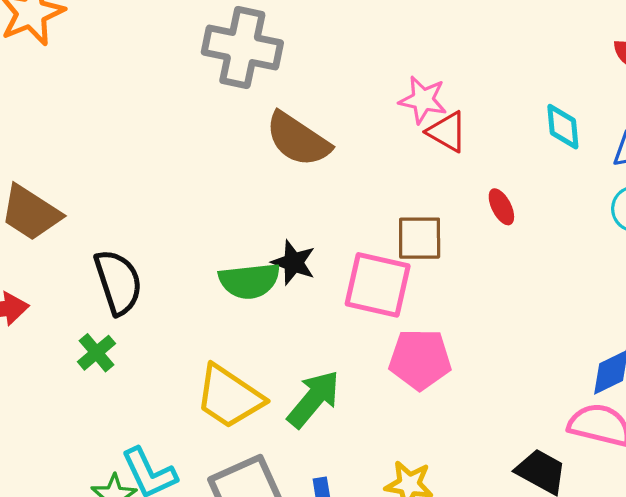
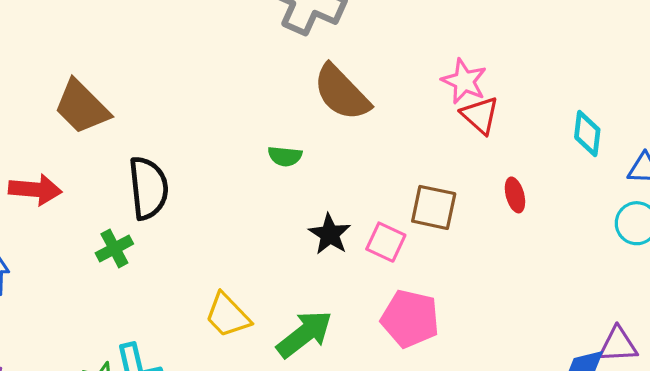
black star: (293, 262) -> (330, 234), moved
green semicircle: (249, 281) -> (285, 156), moved, size x0.6
pink square: (378, 285) -> (386, 242), size x0.6
yellow trapezoid: (229, 397) -> (228, 315), size x0.7

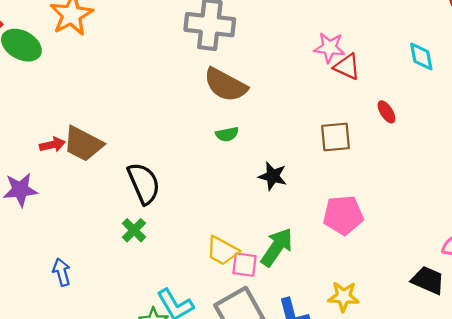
brown semicircle: (342, 93) -> (225, 85), moved
red arrow: (35, 190) -> (52, 145), moved, size x0.7
pink square: (386, 242) -> (244, 265), moved

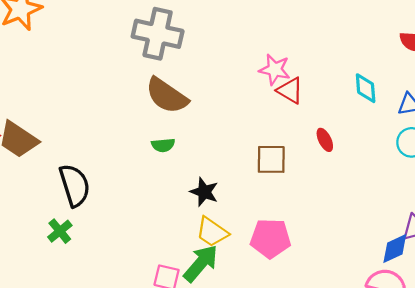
yellow trapezoid: (222, 251) -> (212, 232), moved

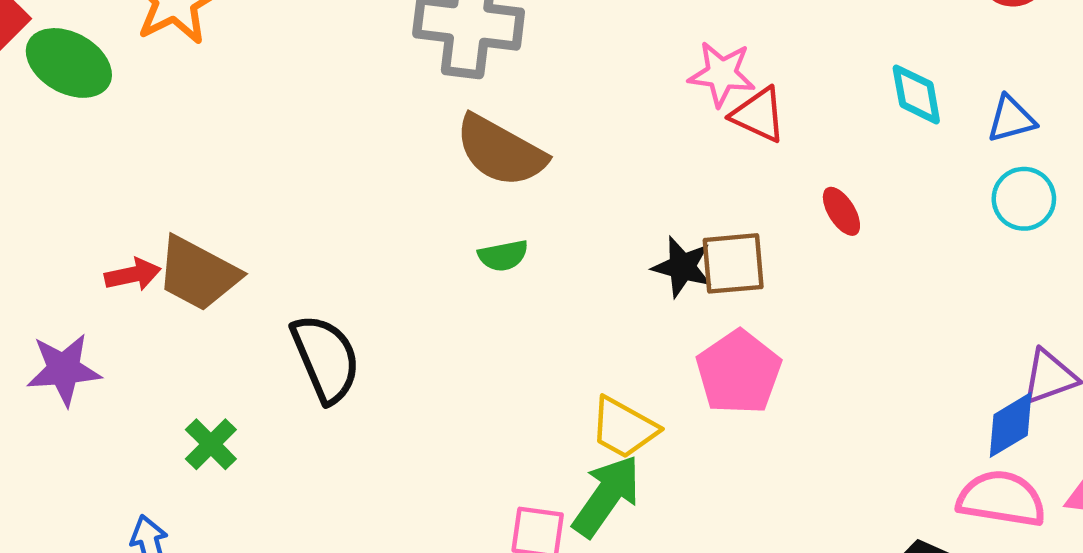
black star: (204, 192) -> (682, 267), moved
green cross: (60, 231) -> (211, 444), moved
pink pentagon: (270, 238) -> (739, 372), moved, turned -30

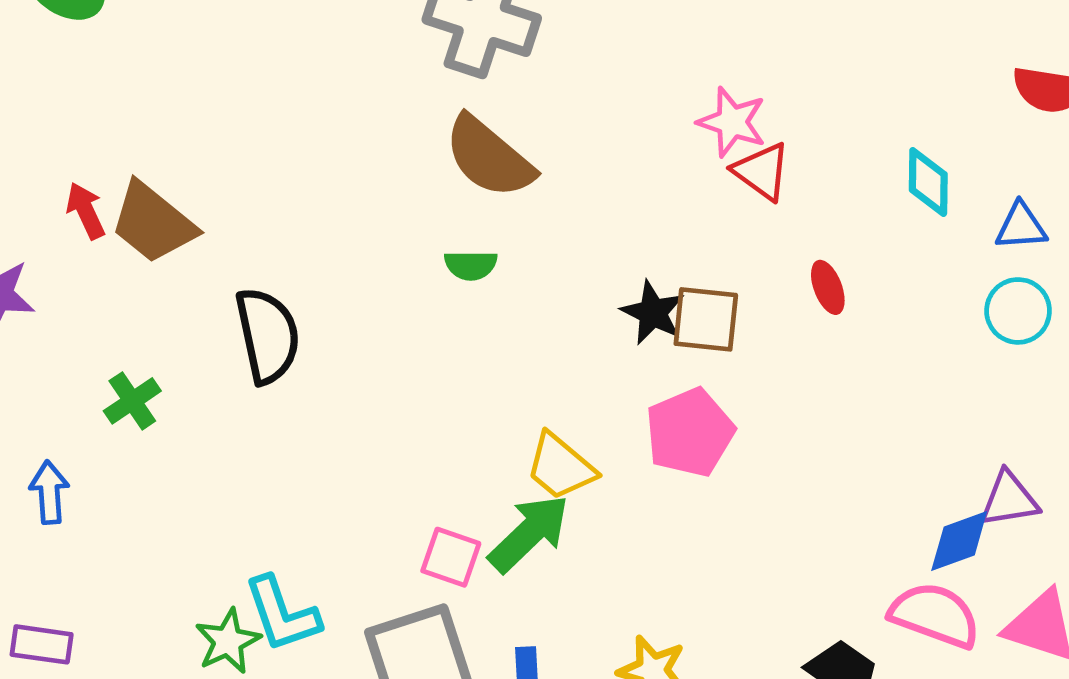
red arrow: (133, 275) -> (86, 211), turned -114

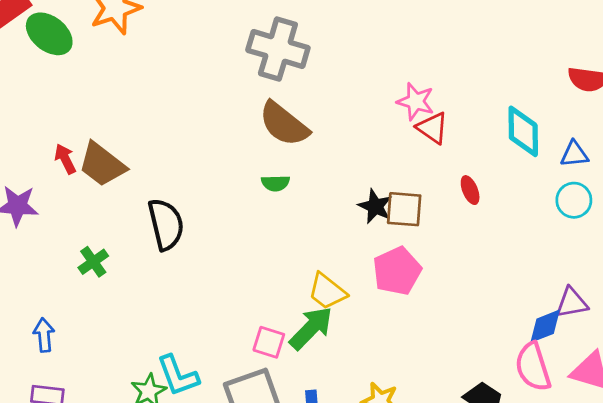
cyan diamond: (928, 182) -> (523, 131), size x1.4
blue arrow: (49, 492) -> (44, 335), moved
pink semicircle: (935, 615) -> (533, 367), turned -126

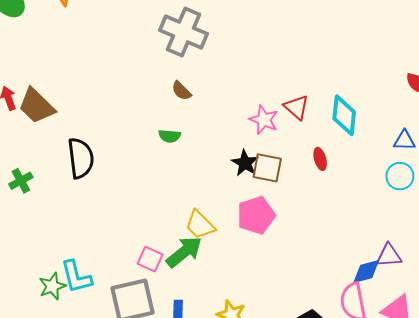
pink star: (416, 101) -> (264, 120), moved
brown semicircle: (284, 124) -> (181, 91), size x0.5
cyan diamond: (523, 131) -> (344, 115), moved

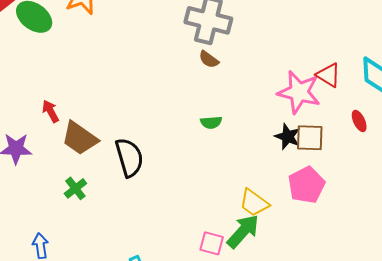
brown semicircle: (181, 91) -> (209, 59), moved
brown trapezoid: (36, 106) -> (80, 138), moved
pink star: (264, 120) -> (299, 92), size x1.5

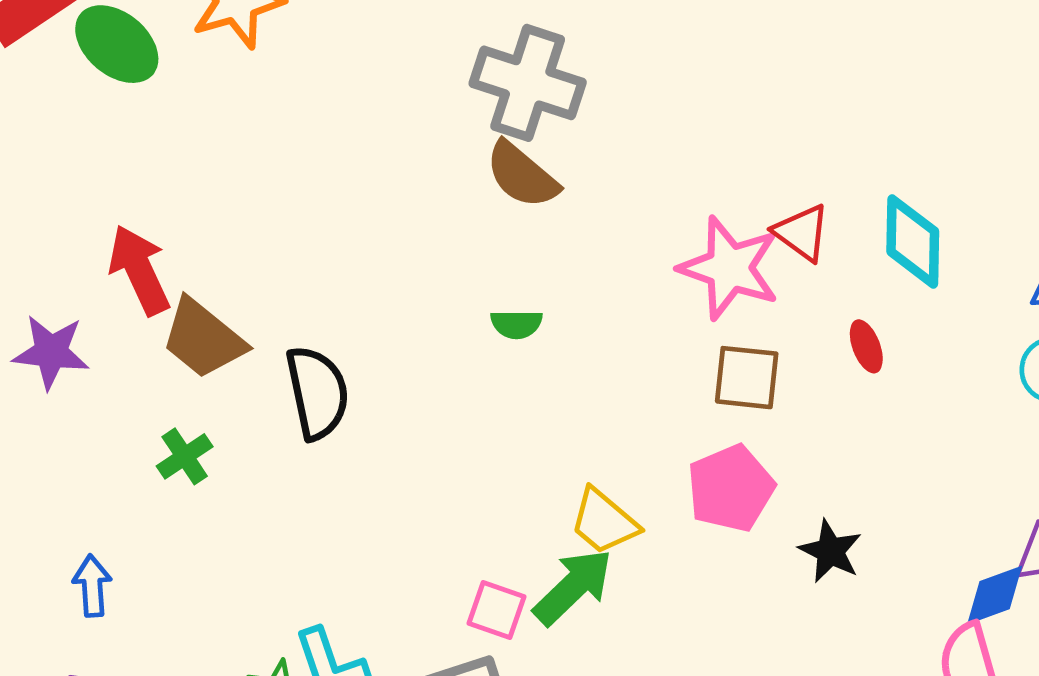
brown semicircle: (209, 59) -> (522, 175), size x1.6
red arrow: (51, 111) -> (139, 270), size x1.6
black star: (288, 137) -> (830, 551), moved

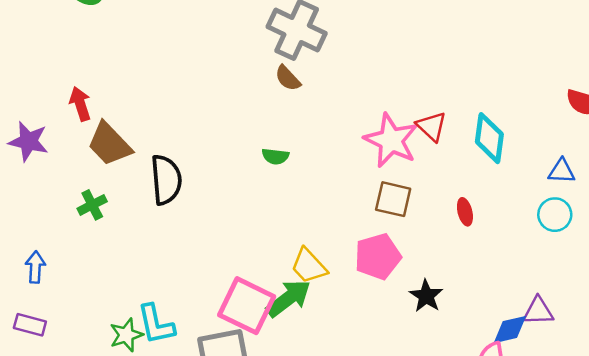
brown semicircle: (522, 175) -> (288, 78), size x0.7
red arrow: (139, 270) -> (80, 104), size x0.7
red ellipse: (866, 346) -> (465, 212), moved
pink square: (496, 610) -> (247, 306), size x1.8

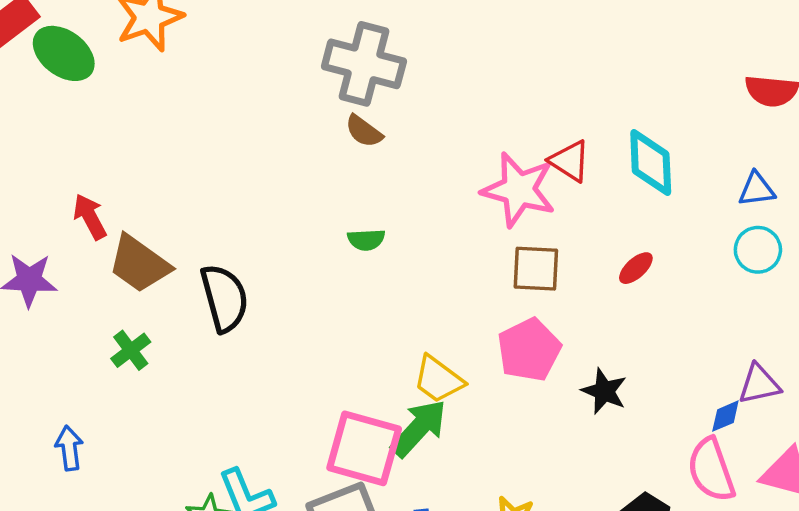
red ellipse: (465, 212) -> (636, 268), turned 72
blue diamond: (510, 330) -> (725, 416), size x0.7

